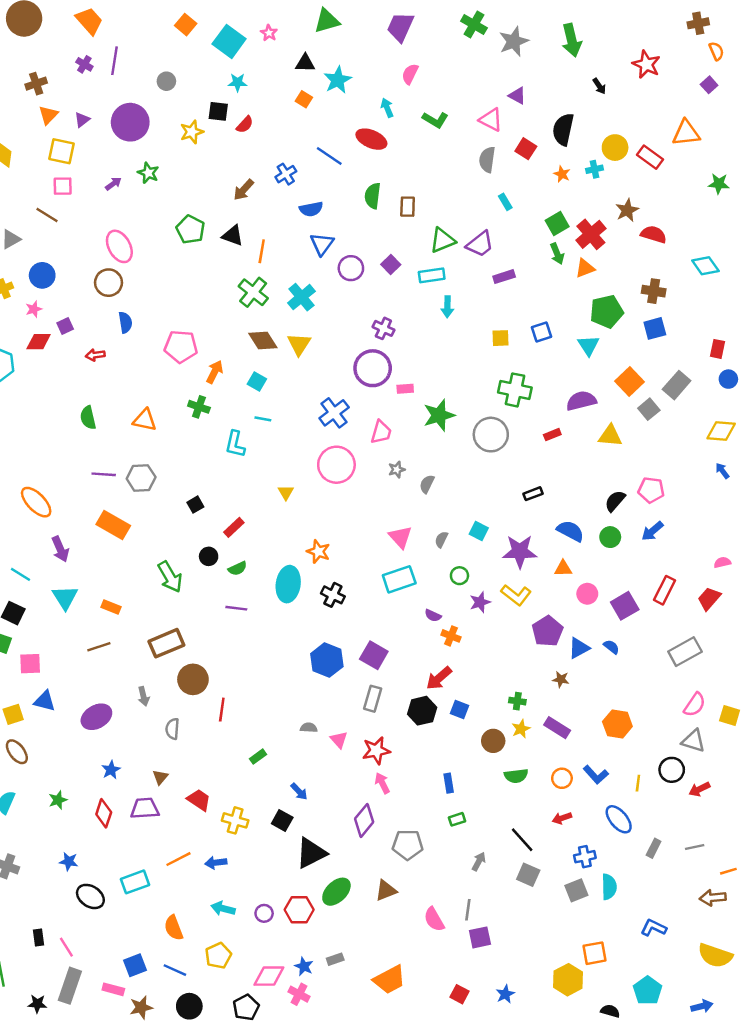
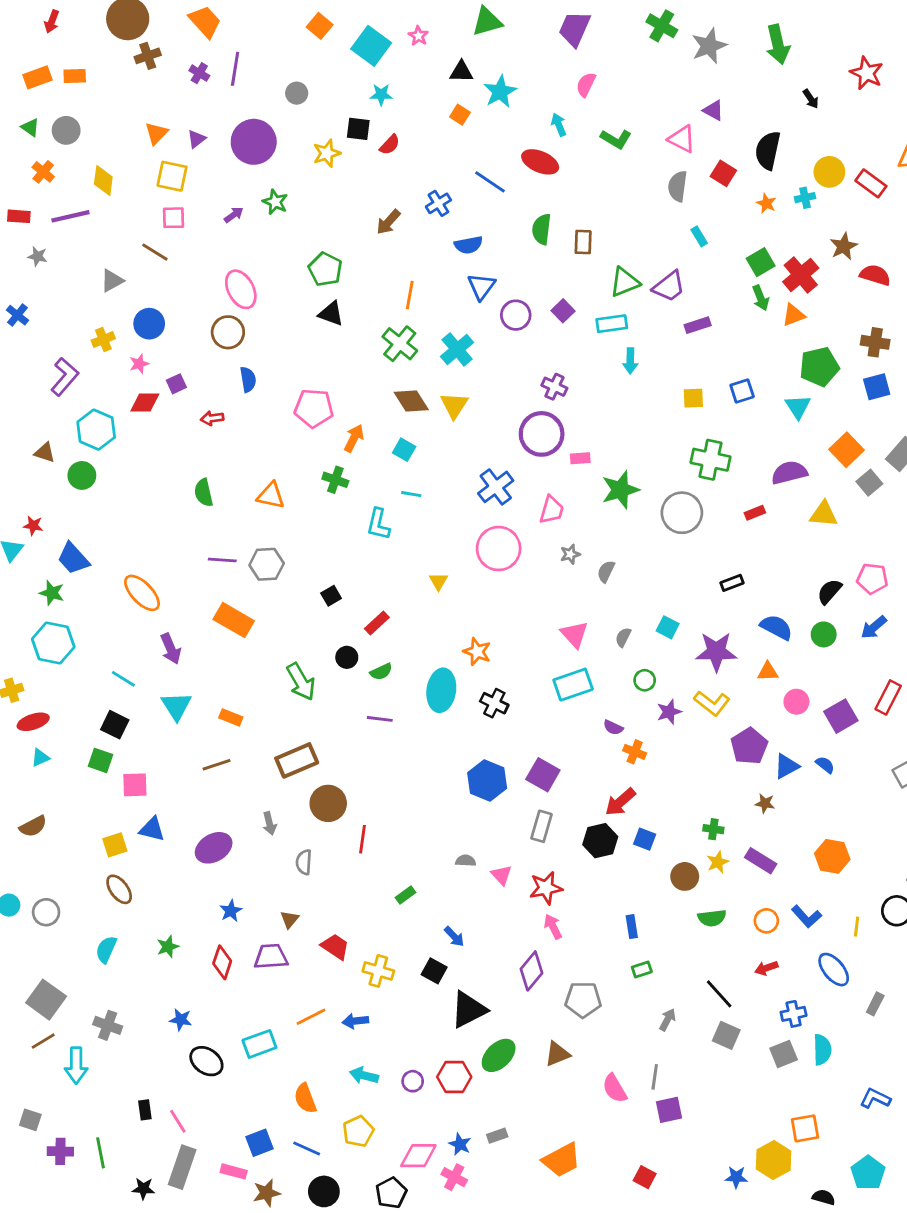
brown cross: (36, 84) -> (148, 56), moved
black triangle: (233, 236) -> (331, 314), moved
blue star: (505, 994) -> (736, 1177), moved, turned 30

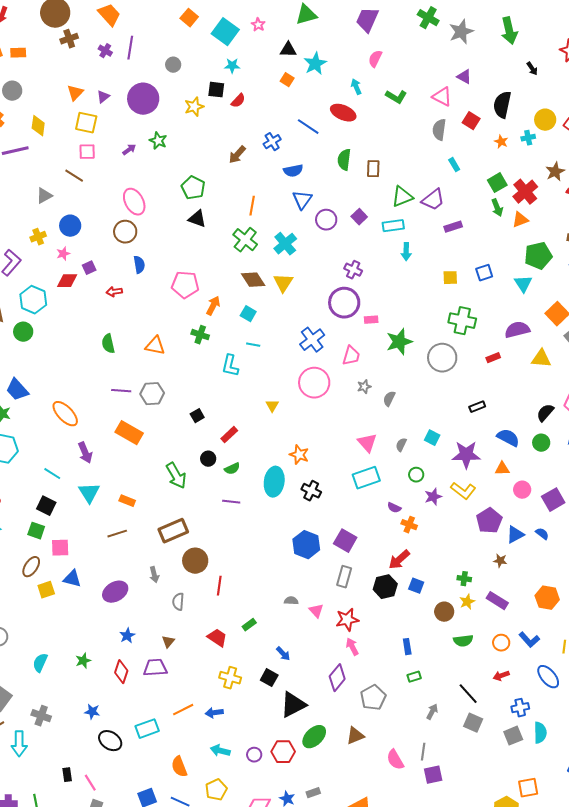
brown ellipse: (119, 889) -> (31, 567), moved, turned 70
red trapezoid: (335, 947) -> (217, 638), moved
gray pentagon: (583, 1000) -> (373, 698), turned -30

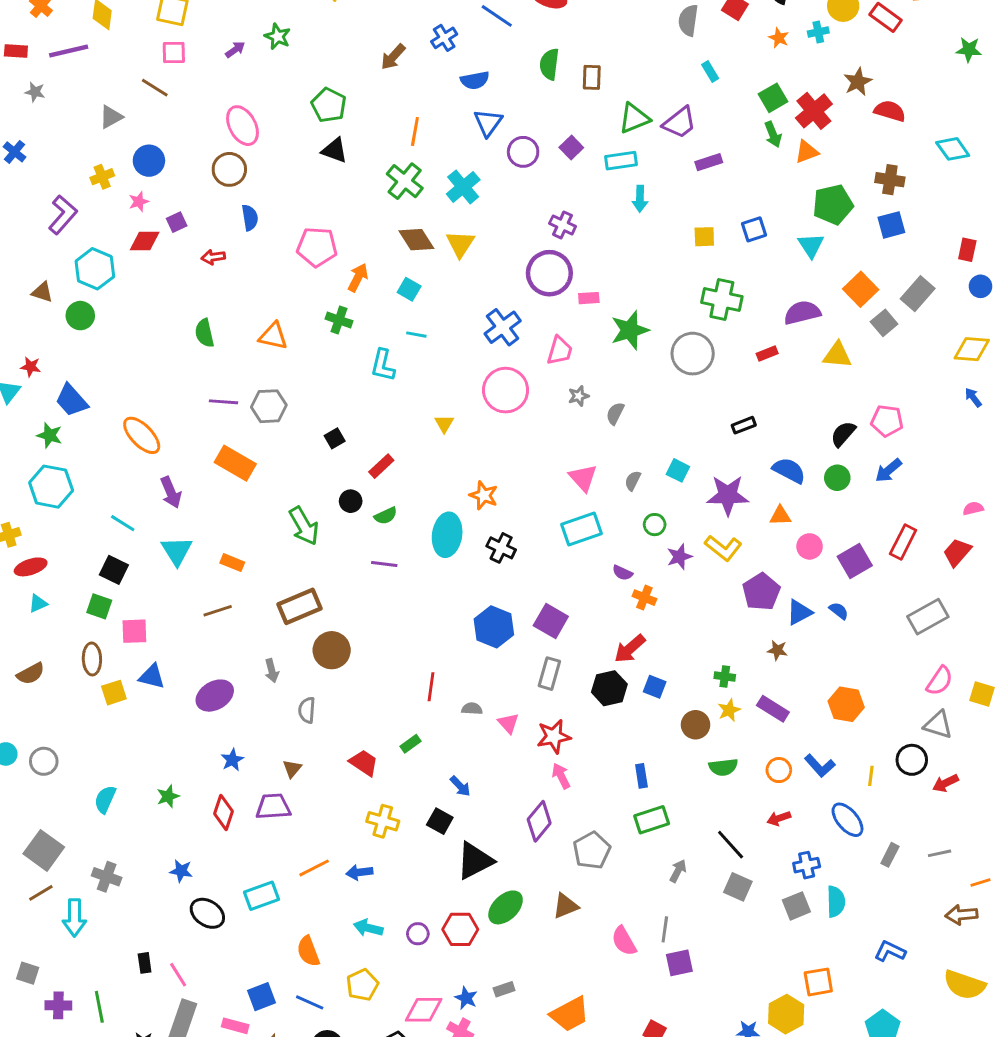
brown ellipse: (31, 567) -> (92, 659), turned -35
red line: (219, 586) -> (431, 687), moved
green rectangle: (414, 677) -> (652, 820), size x1.6

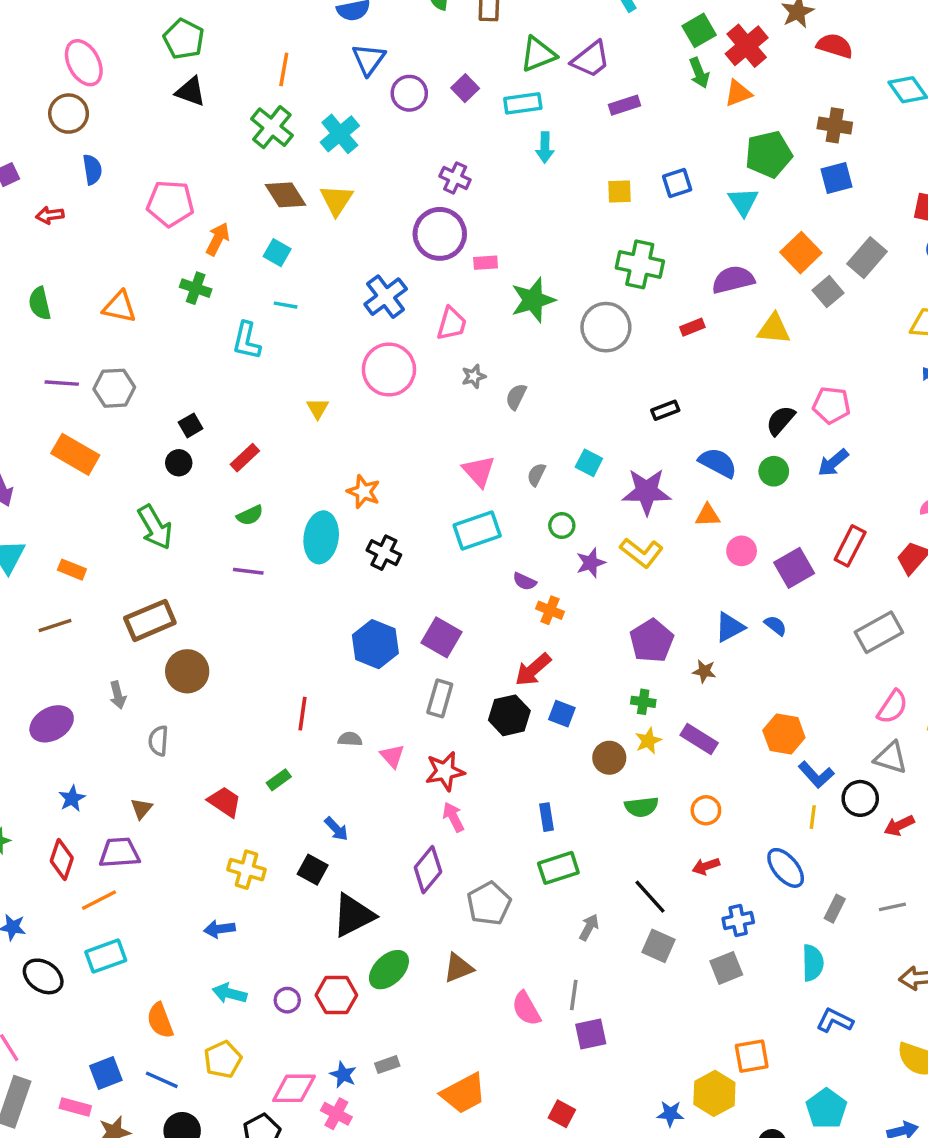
black circle: (351, 501) -> (179, 463), moved
purple pentagon: (761, 592) -> (652, 641), moved
blue L-shape: (820, 766) -> (816, 775), moved
orange line: (314, 868) -> (99, 900), moved
cyan semicircle: (836, 902) -> (813, 963), moved

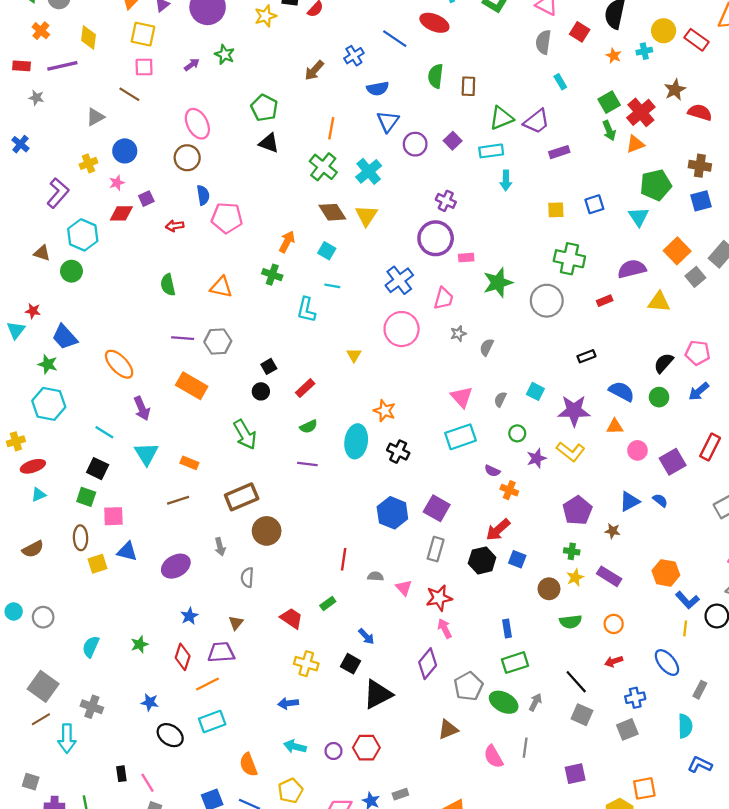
pink pentagon: (170, 203) -> (227, 218), moved
green ellipse: (389, 970) -> (504, 702), moved, turned 72
purple square: (591, 1034) -> (575, 774), moved

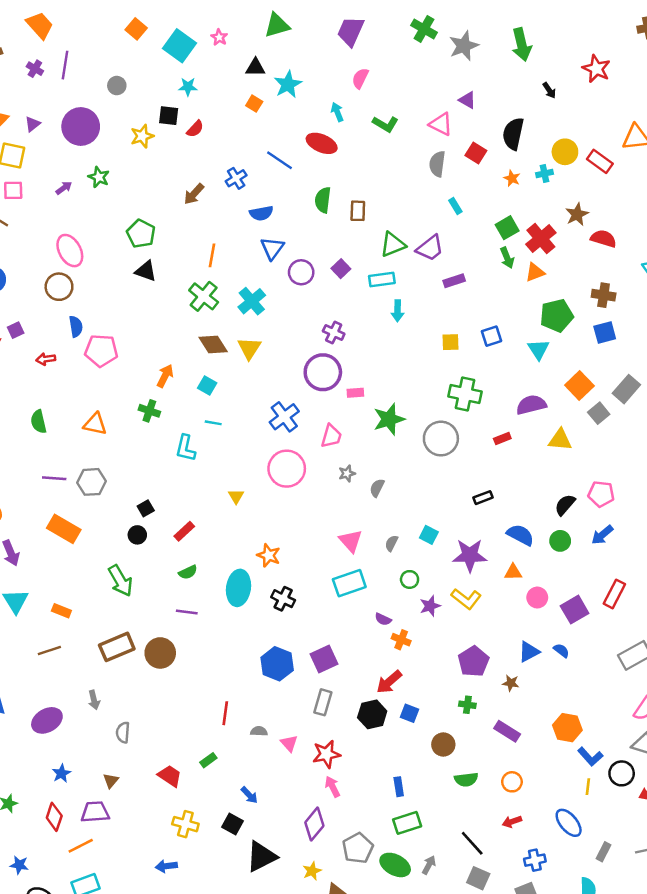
purple square: (437, 508) -> (324, 659), turned 35
brown circle: (267, 531) -> (160, 653), moved
yellow star: (575, 577) -> (312, 871), moved

